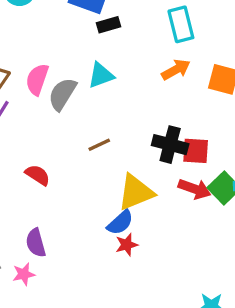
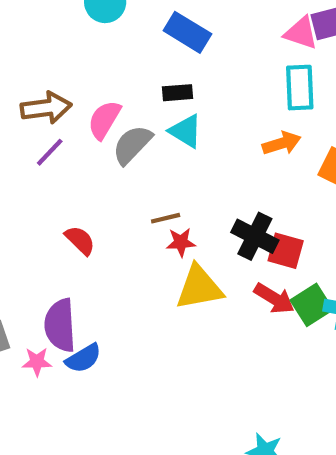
black rectangle: (109, 25) -> (177, 93), moved
cyan triangle: (101, 75) -> (186, 131), turned 40
blue semicircle: (120, 223) -> (83, 358), moved
purple semicircle: (36, 243) -> (60, 325), size x1.4
red star: (127, 245) -> (181, 242), moved

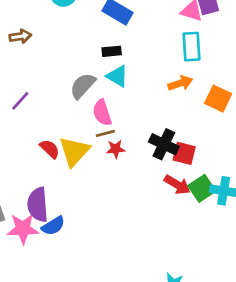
brown arrow: (46, 108) -> (20, 36), moved, size x0.7
pink semicircle: (104, 120) -> (102, 113), moved, turned -48
purple line: (50, 152) -> (20, 101), moved
yellow triangle: (199, 288) -> (74, 151), moved, turned -36
pink star: (37, 362) -> (23, 229), size x1.6

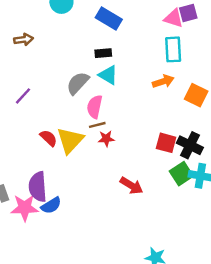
pink semicircle: (102, 113) -> (95, 107), turned 30
black cross: (164, 144) -> (190, 145), moved
red arrow: (177, 185) -> (131, 186), moved

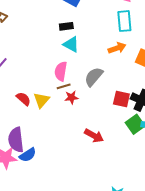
gray semicircle: (78, 83) -> (94, 77), moved
yellow triangle: (70, 140) -> (41, 100), size x0.7

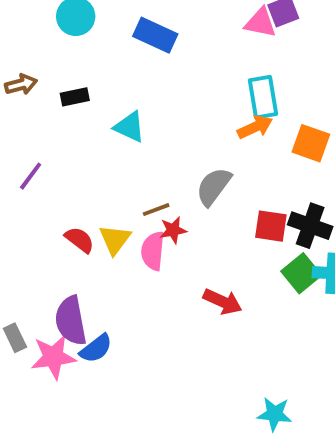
cyan rectangle: (124, 21) -> (263, 97), moved
black rectangle: (66, 26) -> (75, 97), moved
cyan triangle: (71, 44) -> (130, 127), moved
pink semicircle: (61, 71) -> (153, 251), moved

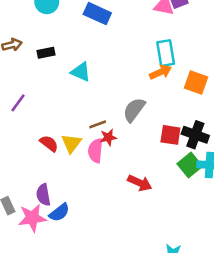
purple semicircle: (71, 321) -> (43, 195), size x0.7

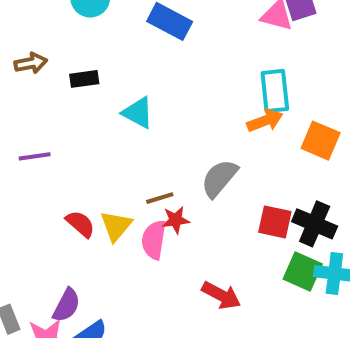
purple line: (18, 103) -> (35, 156), turned 42
green square: (190, 165) -> (303, 272), turned -30
purple semicircle: (43, 195) -> (66, 305), turned -145

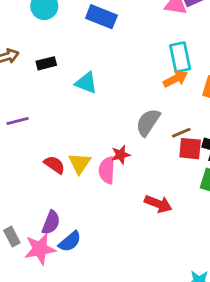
brown line: (160, 198) -> (181, 133), moved

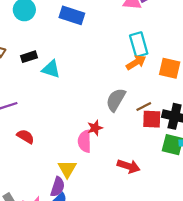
cyan triangle: (86, 83) -> (51, 69), moved
yellow triangle: (80, 163) -> (67, 169), moved
red semicircle: (55, 165) -> (25, 136), moved
purple semicircle: (51, 222) -> (58, 187), moved

